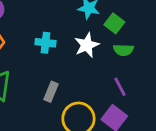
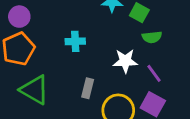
white star: (87, 45) -> (125, 61), moved, turned 30

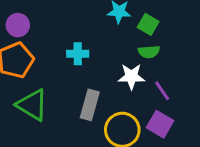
green semicircle: (152, 37) -> (149, 52), moved
gray rectangle: (88, 88) -> (90, 105), size x1.4

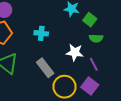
green semicircle: (149, 52) -> (96, 38), moved
gray rectangle: (90, 105) -> (45, 68), turned -60

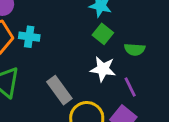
green square: (90, 20) -> (103, 34), moved
cyan cross: (41, 33) -> (29, 37), moved

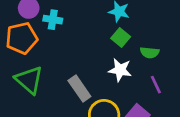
cyan cross: (29, 37) -> (53, 20), moved
purple line: (130, 87) -> (156, 85), moved

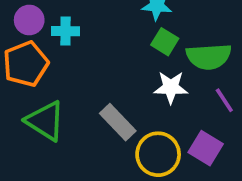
green semicircle: (150, 53) -> (209, 57), size x1.6

